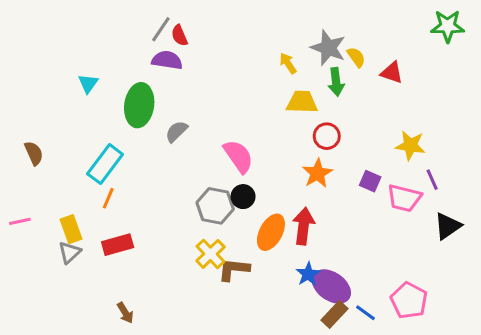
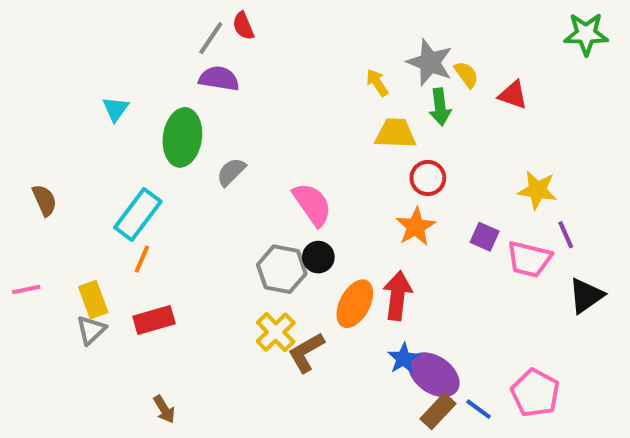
red semicircle: (179, 35) -> (243, 26), moved
brown L-shape: (234, 269) -> (306, 352), turned -36

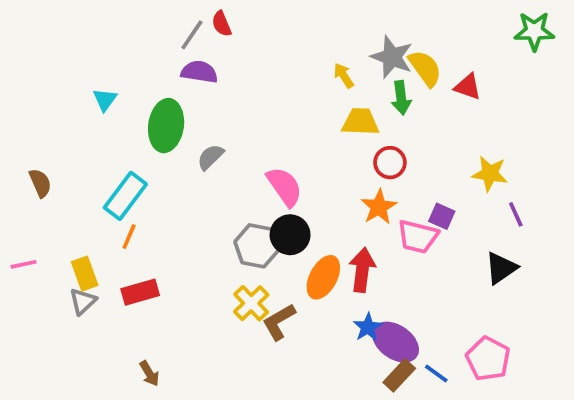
yellow semicircle: (466, 75) -> (425, 68), size x1.5
black circle: (318, 257) -> (290, 235), size x1.4
pink trapezoid: (529, 259) -> (418, 237), moved
black triangle: (586, 296) -> (501, 268), moved

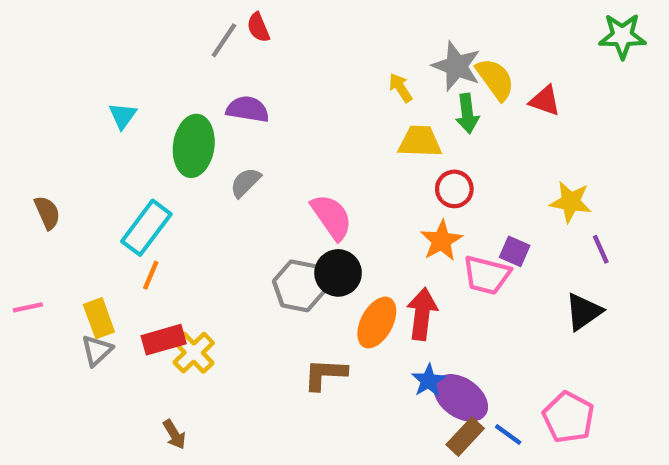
purple semicircle: (199, 72) -> (248, 109), moved
yellow cross: (251, 303) -> (194, 353), moved
brown L-shape: (279, 322) -> (325, 374), turned 33

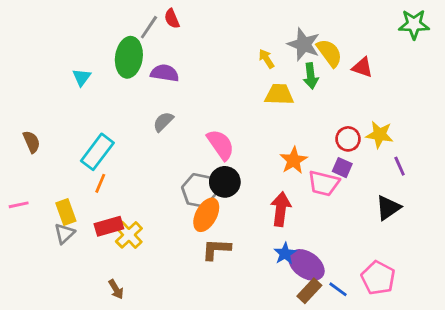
green ellipse: (194, 146) -> (129, 57), moved
red circle: (454, 189) -> (348, 139), moved
orange ellipse: (377, 322) -> (206, 215), moved

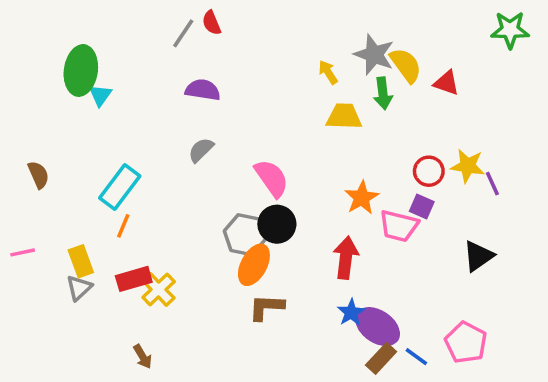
green ellipse: (129, 57) -> (81, 70), moved
purple line: (400, 166) -> (492, 184), moved

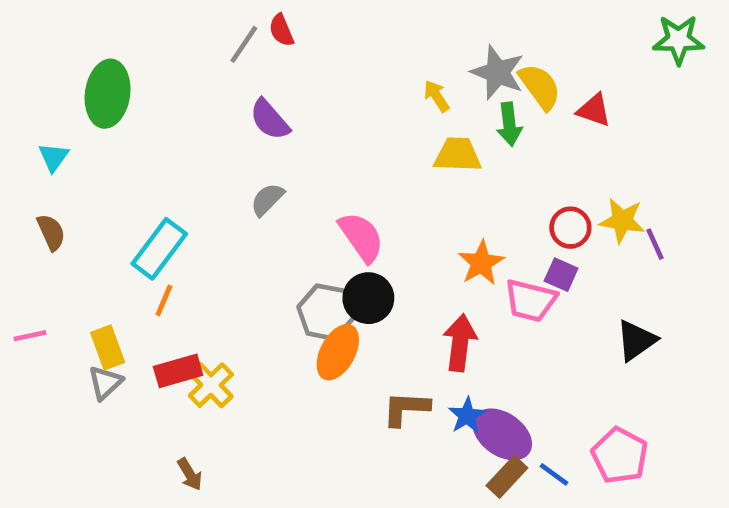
purple semicircle: (203, 90) -> (270, 120), turned -140
cyan triangle: (100, 95) -> (54, 157), moved
brown L-shape: (266, 307) -> (406, 409), moved

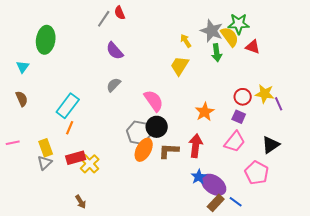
green star: (679, 40) -> (239, 24), moved
yellow trapezoid: (458, 155) -> (180, 66), moved, turned -60
pink trapezoid: (530, 300) -> (235, 142), moved, turned -65
brown L-shape: (406, 409) -> (169, 151), moved
pink pentagon: (620, 456) -> (257, 173), moved

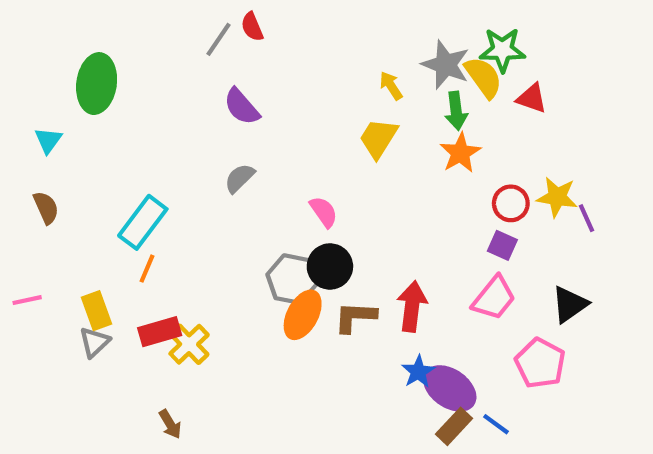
pink semicircle: (154, 101) -> (324, 212), size x0.7
orange star: (205, 112) -> (460, 153), moved

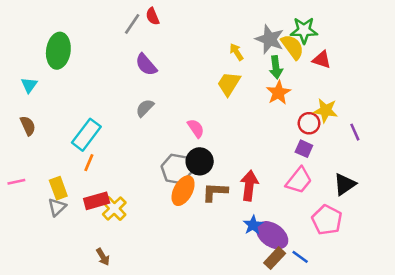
yellow star: (557, 197) -> (326, 110), moved

